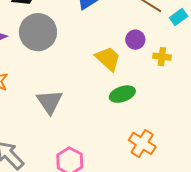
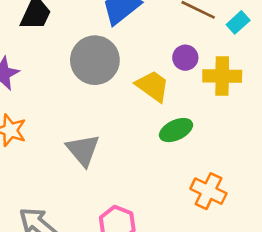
gray circle: (38, 32) -> (95, 60), moved
yellow cross: (162, 57) -> (222, 76), size x1.6

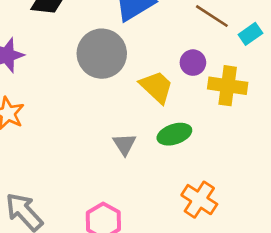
gray triangle: (83, 150) -> (124, 144), moved, size x0.7

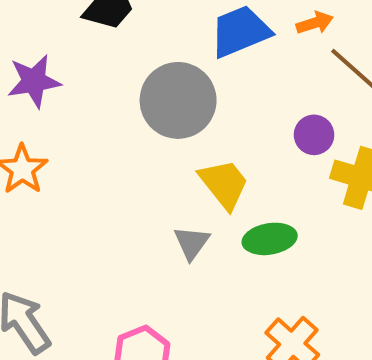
yellow trapezoid: (156, 87) -> (224, 184), moved

